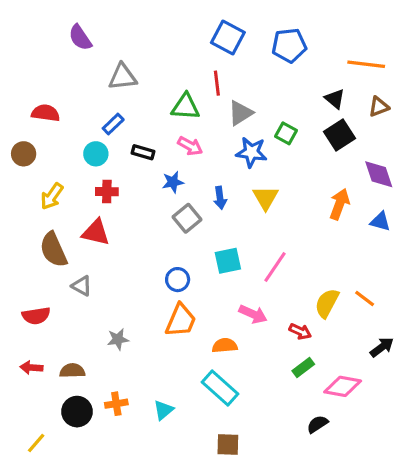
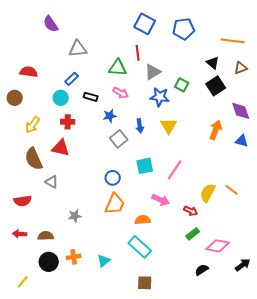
black arrow: (382, 347) -> (243, 265), moved

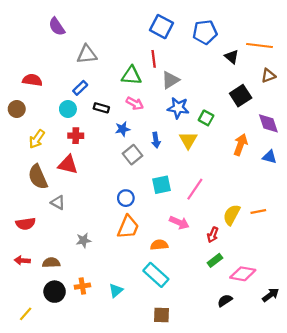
black triangle: (213, 63) -> (232, 57), moved
green square: (182, 85) -> (206, 118), moved
orange line: (232, 190) -> (258, 211), turned -48
red arrow: (191, 211) -> (213, 235), turned 88

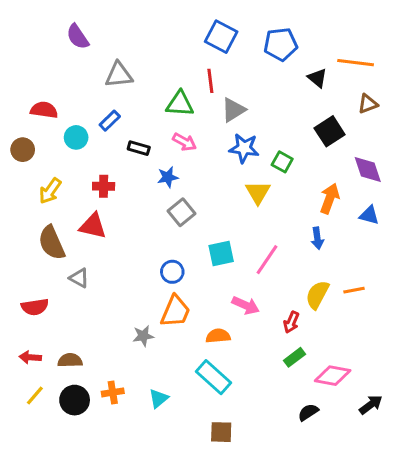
cyan circle: (68, 109) -> (76, 137), moved
blue arrow: (156, 140) -> (317, 238), moved
gray star: (84, 240) -> (143, 336), moved
yellow line: (26, 314) -> (35, 395), moved

